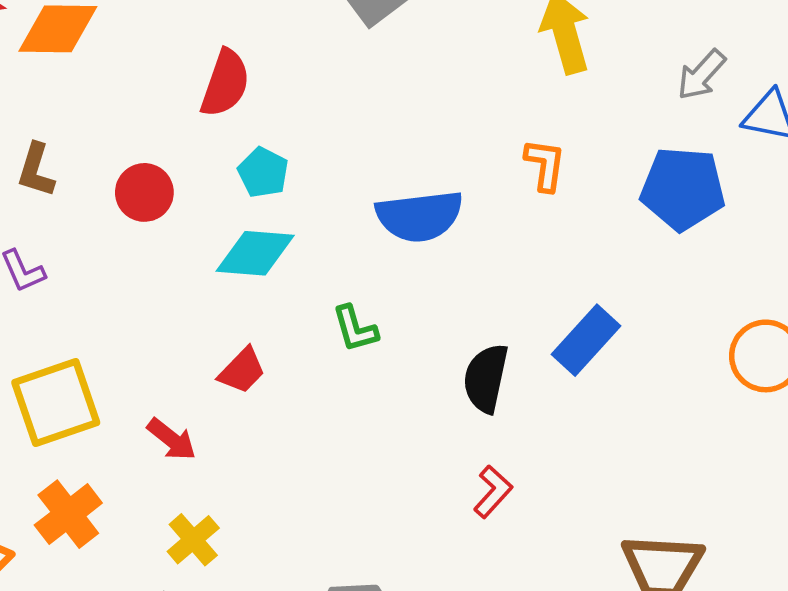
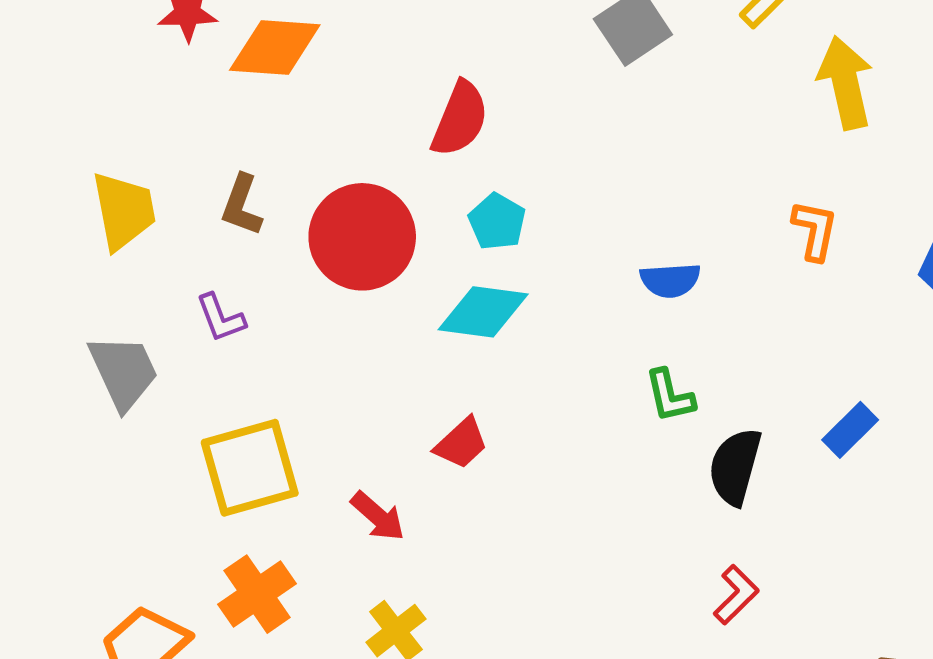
red circle: (144, 192) -> (362, 237), size x1.6
blue semicircle: (419, 216) -> (670, 280), size x0.6
green L-shape: (355, 329) -> (670, 396), moved
blue rectangle: (586, 340) -> (850, 430), size x0.7

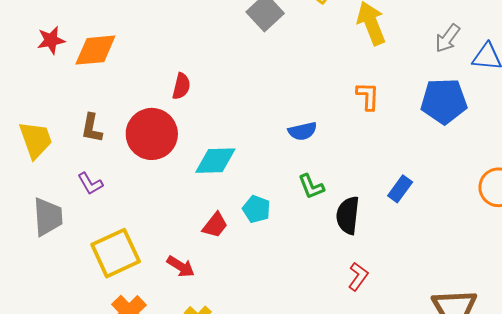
red semicircle: (460, 119) -> (181, 86), moved, size x0.7
cyan pentagon: (497, 222) -> (256, 209), moved
gray trapezoid: (123, 372) -> (48, 217), turned 30

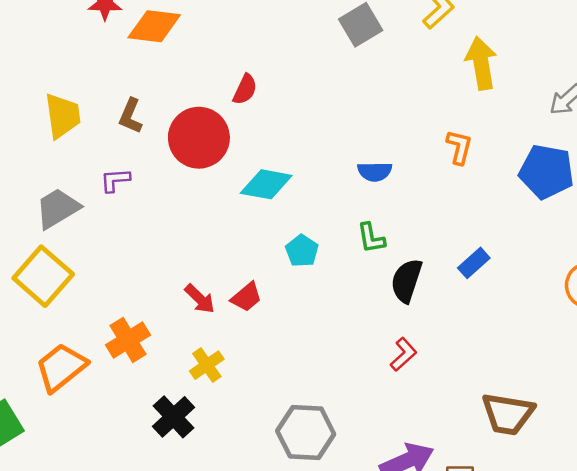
purple L-shape: (90, 184) -> (115, 180), turned 104
gray trapezoid: (48, 217) -> (58, 208), turned -129
red trapezoid: (215, 225) -> (246, 297), moved
yellow square: (116, 253) -> (43, 276), moved, turned -36

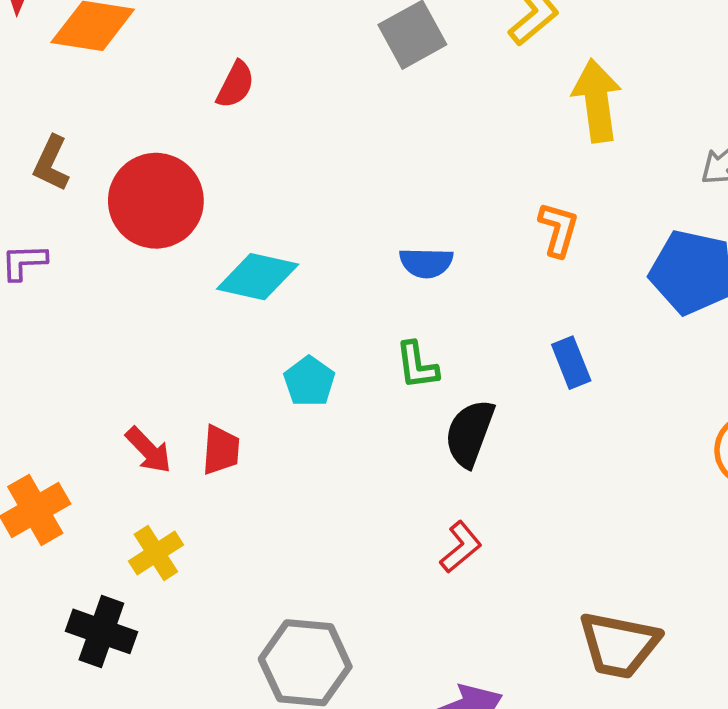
red semicircle: (245, 89) -> (235, 85), moved
blue rectangle: (474, 263) -> (571, 363), moved, turned -72
red trapezoid: (246, 297) -> (221, 450), turned -48
black cross: (173, 417) -> (101, 631), turned -30

